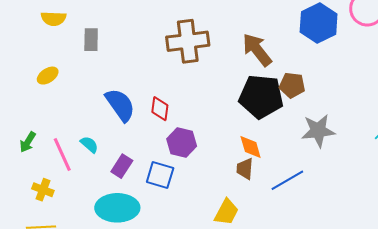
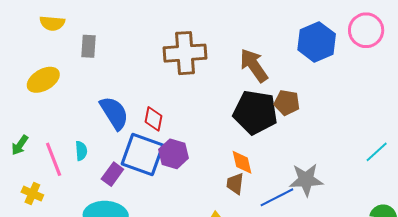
yellow ellipse: (48, 76) -> (43, 80), size x1.5
gray star: (318, 131) -> (306, 180), moved
cyan semicircle: (89, 144) -> (81, 151), turned 42
blue square: (160, 175) -> (142, 155), moved, size x1.5

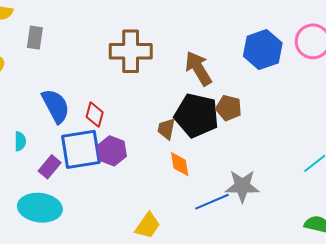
blue square: (142, 155) -> (81, 149), turned -33
brown trapezoid: (235, 184) -> (166, 129), moved

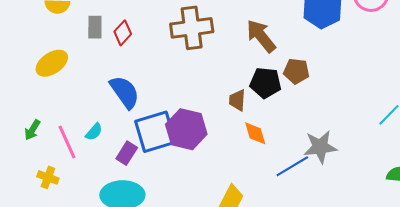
red diamond: (95, 115) -> (123, 33), moved, turned 35
black pentagon: (197, 115) -> (265, 83), size x0.7
cyan semicircle: (20, 141) -> (94, 132), turned 48
purple hexagon: (112, 151) -> (186, 129), size x1.4

